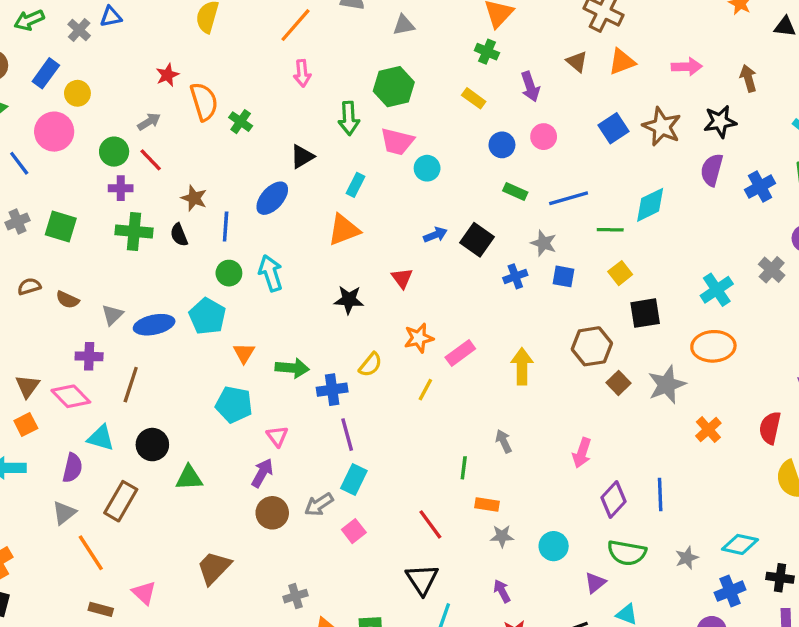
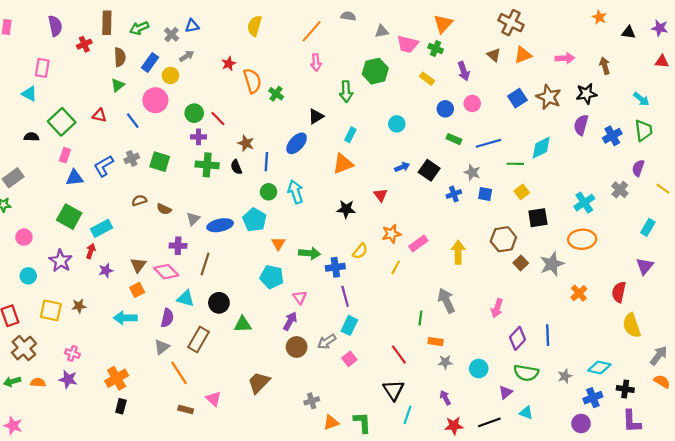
gray arrow: (149, 122) -> (187, 56), moved
pink trapezoid: (397, 142) -> (408, 44), moved
gray arrow: (504, 441) -> (446, 301), size x1.6

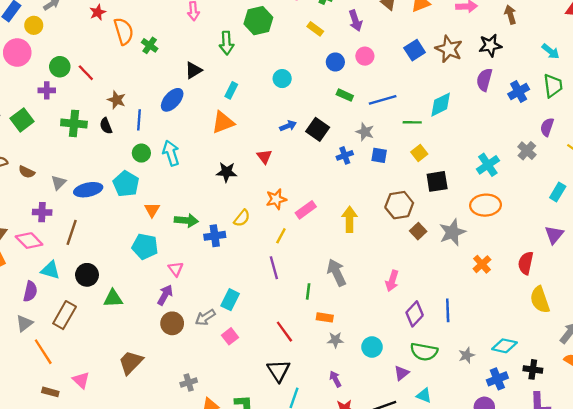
purple cross: (199, 137) -> (47, 90), moved
green square: (160, 162) -> (22, 120), turned 36
purple line: (345, 296) -> (274, 268), moved

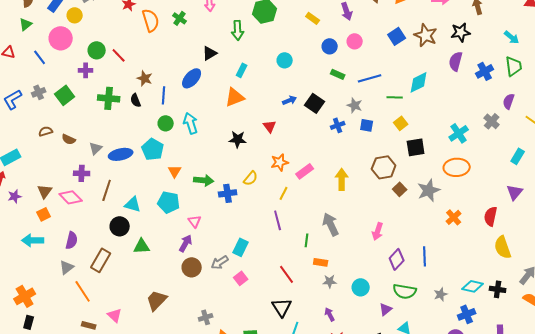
green cross: (150, 45) -> (180, 18), moved
cyan triangle: (50, 270) -> (133, 204), moved
black cross: (533, 369) -> (498, 289), moved

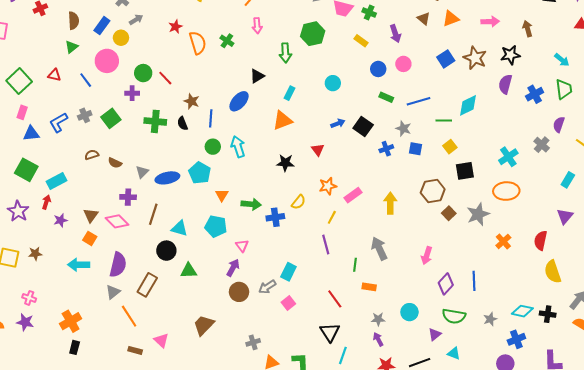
orange square: (44, 214) -> (90, 238), turned -32
purple semicircle: (72, 240) -> (118, 265), size x1.4
gray star: (330, 281) -> (378, 319), moved

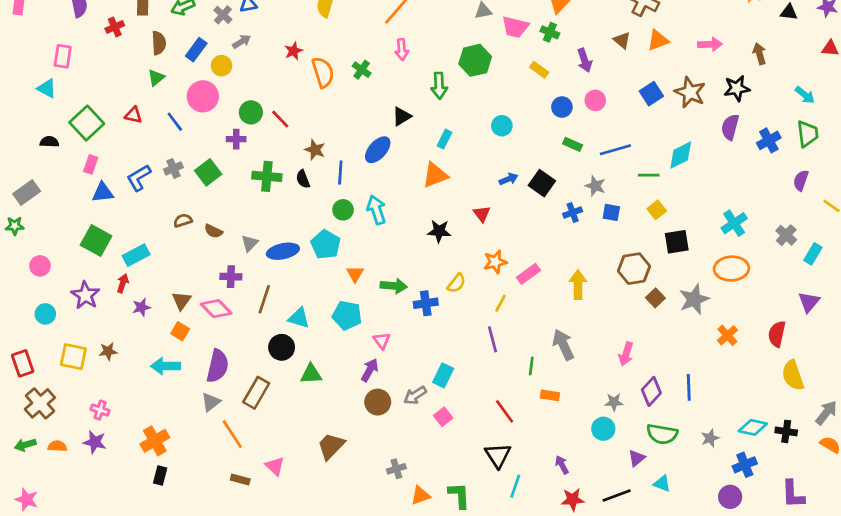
gray cross: (542, 145) -> (786, 235), moved
gray star: (378, 319) -> (614, 402), moved

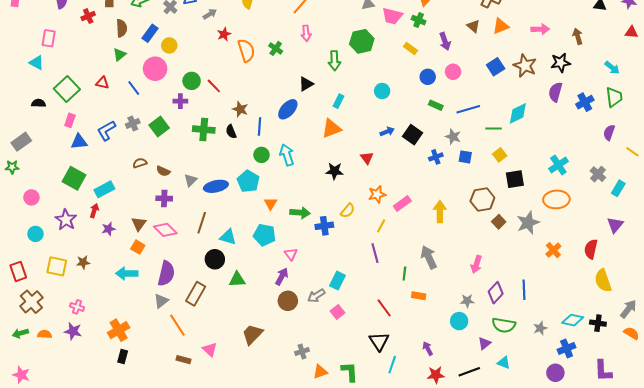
gray arrow: (242, 42) -> (210, 14), moved
purple cross: (231, 277) -> (164, 198), moved

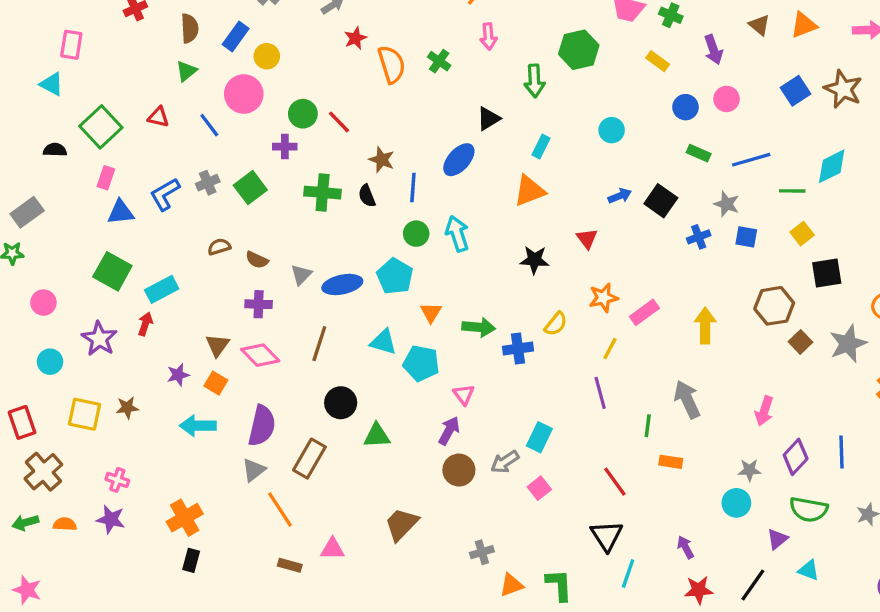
purple star: (108, 229) -> (178, 375), moved
cyan triangle: (228, 237) -> (383, 342), moved
pink triangle: (210, 349) -> (332, 549), turned -42
black line: (469, 372) -> (753, 585), turned -35

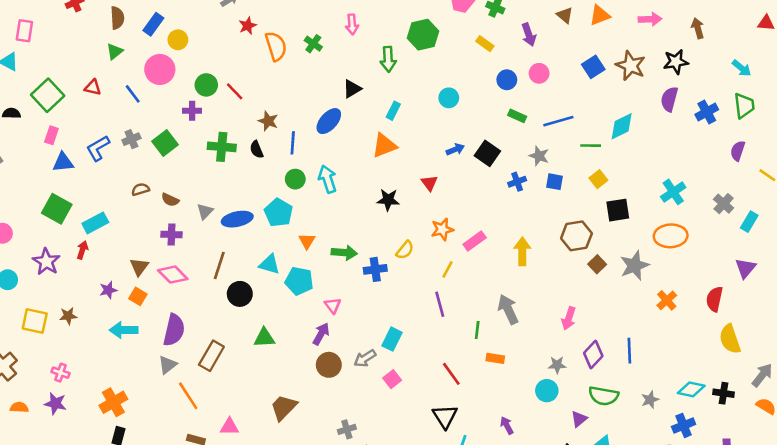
black circle: (341, 403) -> (240, 294), moved

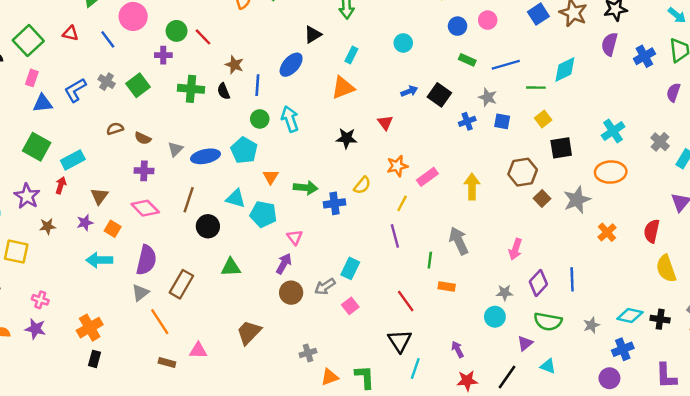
gray cross: (131, 139) -> (107, 82), turned -35
brown triangle: (139, 267) -> (99, 196), moved
brown star: (68, 316) -> (48, 226), moved

